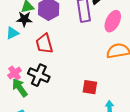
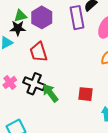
green arrow: (20, 88) -> (50, 93), moved

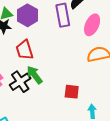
black cross: (34, 84) -> (20, 82), turned 35
green arrow: (50, 93) -> (35, 75), moved

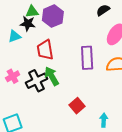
purple rectangle: (63, 15) -> (87, 58), moved
red square: (72, 92) -> (77, 106), moved, turned 35

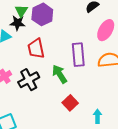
green triangle: (32, 12) -> (21, 11), turned -48
green arrow: (52, 76) -> (60, 74), moved

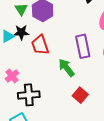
black star: (18, 23) -> (21, 32), moved
black cross: (29, 80) -> (29, 95), moved, turned 30

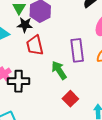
black star: (21, 32) -> (25, 25), moved
black cross: (29, 95) -> (19, 81), moved

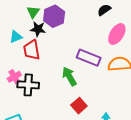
red trapezoid: (35, 45) -> (32, 50), moved
purple rectangle: (77, 50) -> (89, 58), turned -65

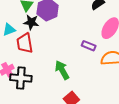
purple rectangle: (89, 58) -> (89, 46), moved, size x0.6

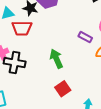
red trapezoid: (25, 43) -> (22, 28), turned -85

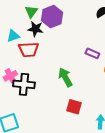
red square: (63, 89) -> (74, 107), turned -35

